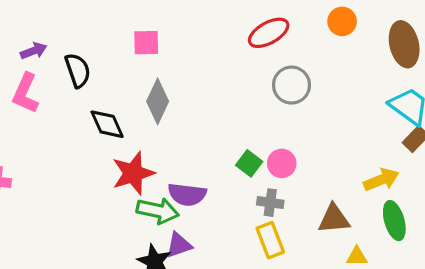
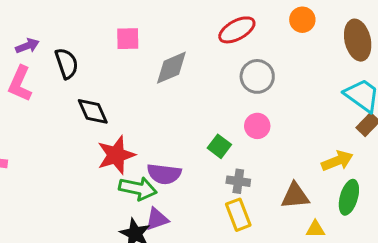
gray diamond: (158, 101) -> (171, 68), moved, turned 42
pink circle: (282, 163) -> (257, 126), moved
green ellipse: (394, 221) -> (349, 197), turned 32

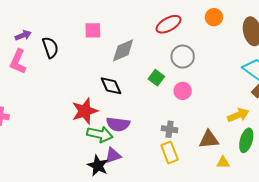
black diamond: (93, 111) -> (111, 86), moved
green square: (219, 146) -> (156, 78), moved

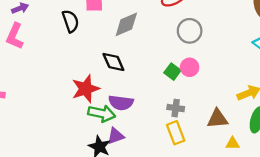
black semicircle: (50, 47) -> (71, 21), moved
green square: (156, 78) -> (172, 72), moved

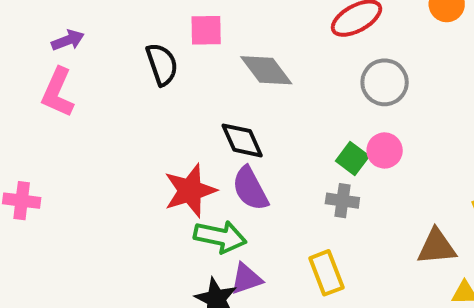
gray diamond: (126, 24) -> (266, 70), turned 76
purple semicircle: (121, 103) -> (250, 189), moved, turned 55
gray cross: (176, 108) -> (342, 201), moved
yellow rectangle: (176, 133) -> (326, 273), moved

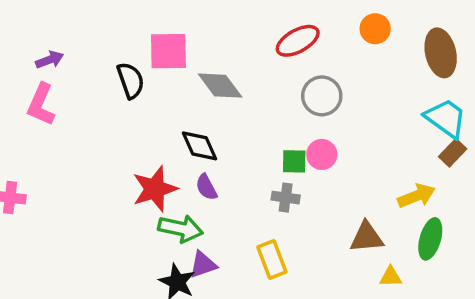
pink square: (206, 30) -> (168, 51), size x1.4
green square: (352, 159) -> (294, 161), turned -36
purple semicircle: (250, 189) -> (206, 187), size x0.7

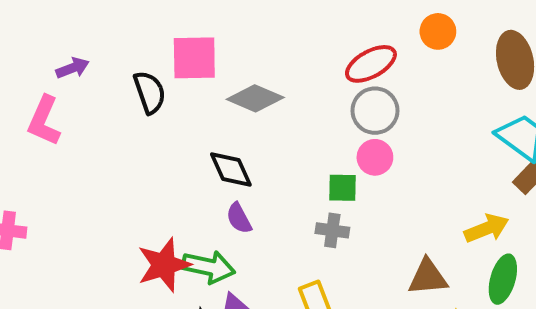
red ellipse: (298, 41) -> (371, 64), moved
purple arrow: (50, 60) -> (72, 68), moved
gray diamond: (220, 86) -> (255, 98), turned -30
pink circle: (322, 154) -> (375, 157), moved
red star: (155, 189) -> (164, 265), moved

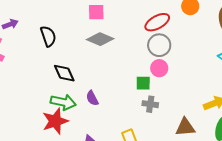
pink square: (194, 58) -> (96, 12), moved, size x0.7
black diamond: (231, 169) -> (64, 73), moved
gray cross: (332, 230) -> (150, 104), moved
green arrow: (208, 267) -> (63, 102), moved

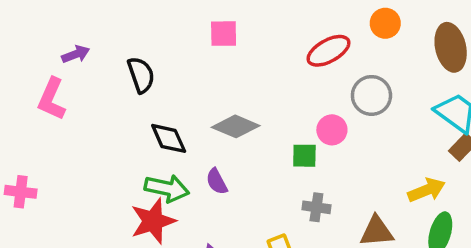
gray diamond: (100, 39) -> (236, 126), moved
gray circle: (159, 45) -> (371, 95), moved
gray cross: (150, 104) -> (316, 207), moved

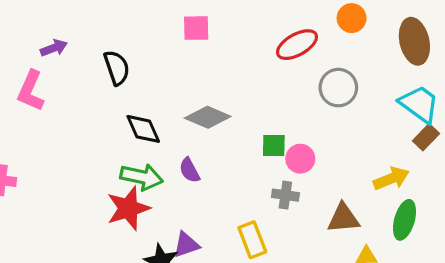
pink circle: (332, 130) -> (300, 159), moved

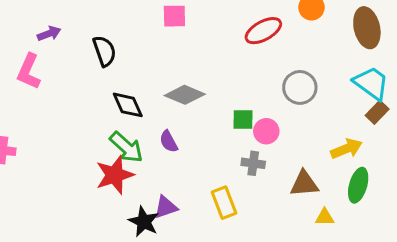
gray circle: (338, 88) -> (300, 87), moved
green arrow: (142, 177) -> (126, 147), turned 30

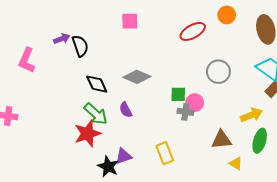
purple arrow: (49, 34) -> (62, 39), moved
gray cross: (253, 163) -> (185, 112), moved
yellow triangle: (325, 217) -> (236, 163), turned 32

